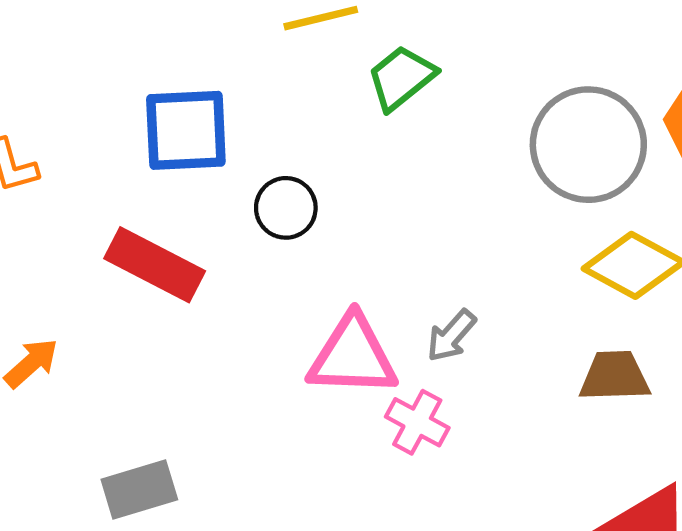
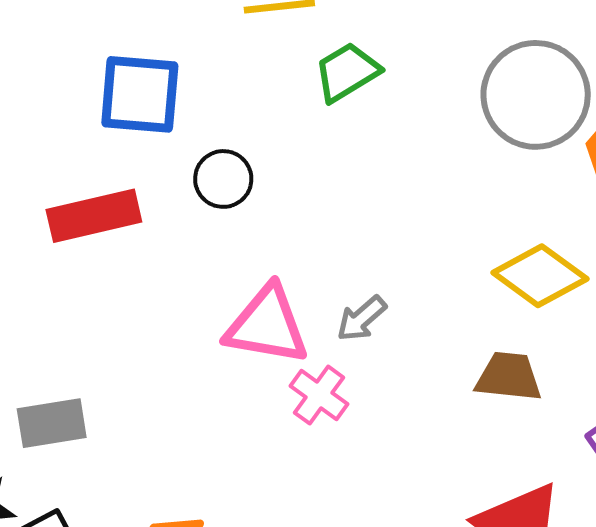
gray circle: (588, 145) -> (536, 95), moved
red rectangle: (155, 265) -> (94, 216), turned -48

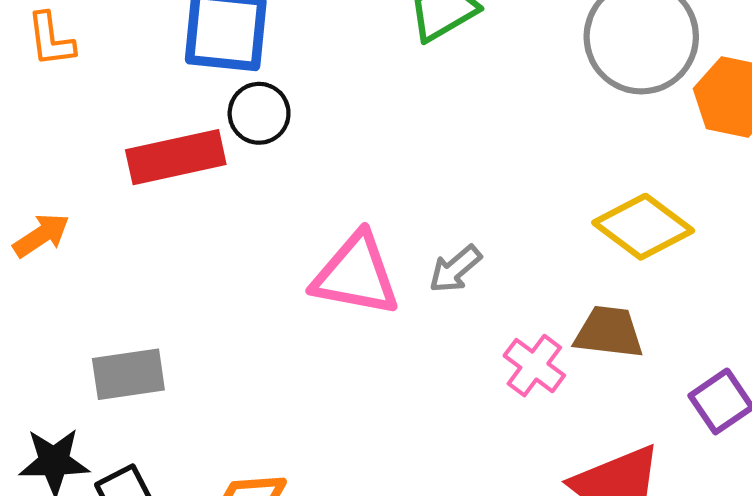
black circle: (223, 179) -> (259, 113), moved
pink cross: (319, 395) -> (534, 366), moved

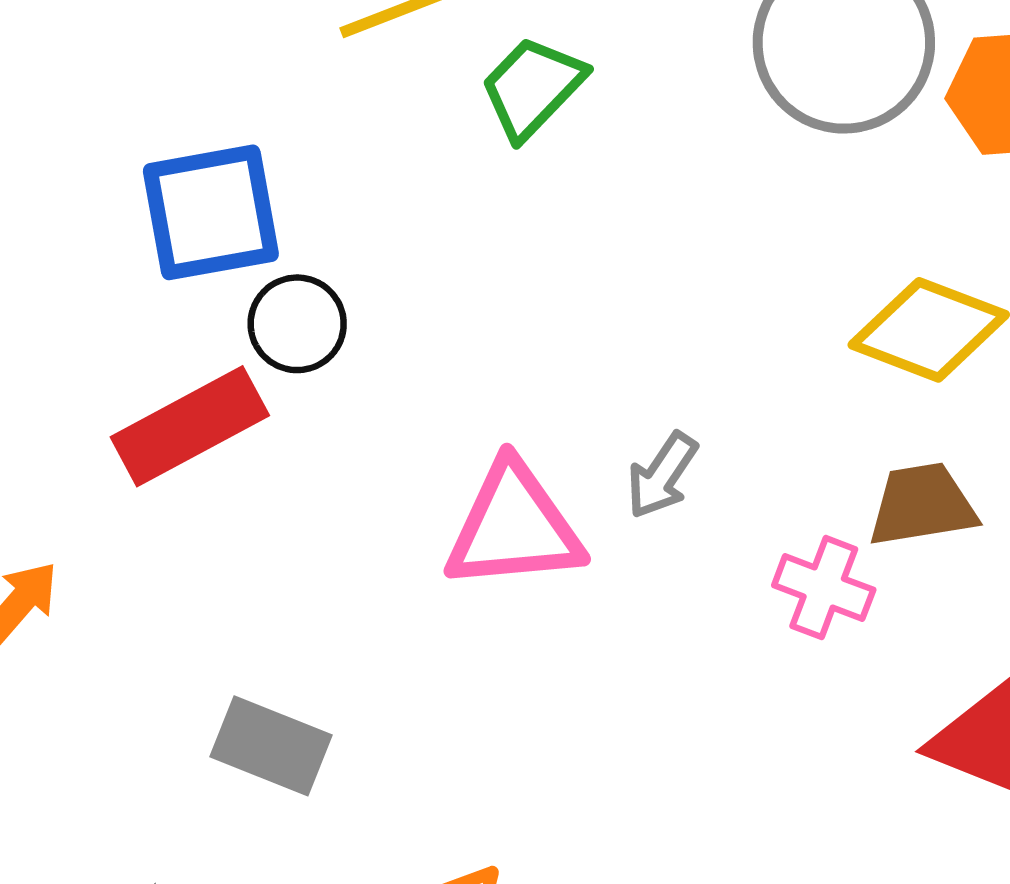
gray rectangle: (128, 374) -> (271, 746), moved, turned 46

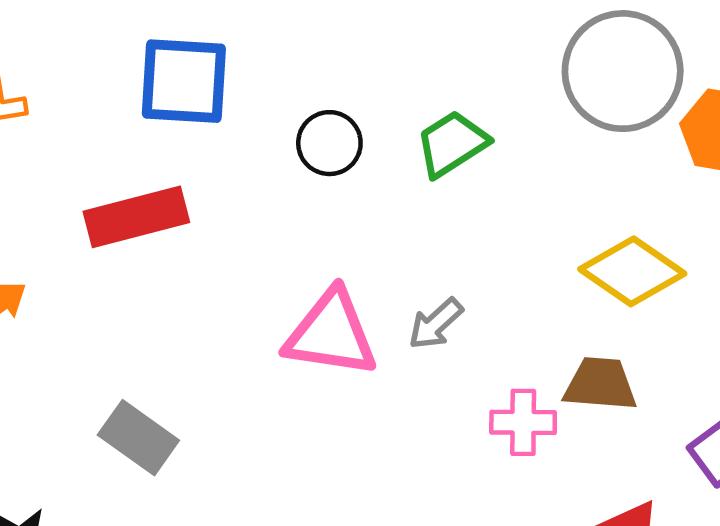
green trapezoid: (532, 87) -> (452, 144), moved
black circle: (297, 324) -> (329, 143), moved
pink cross: (824, 588) -> (523, 422), turned -34

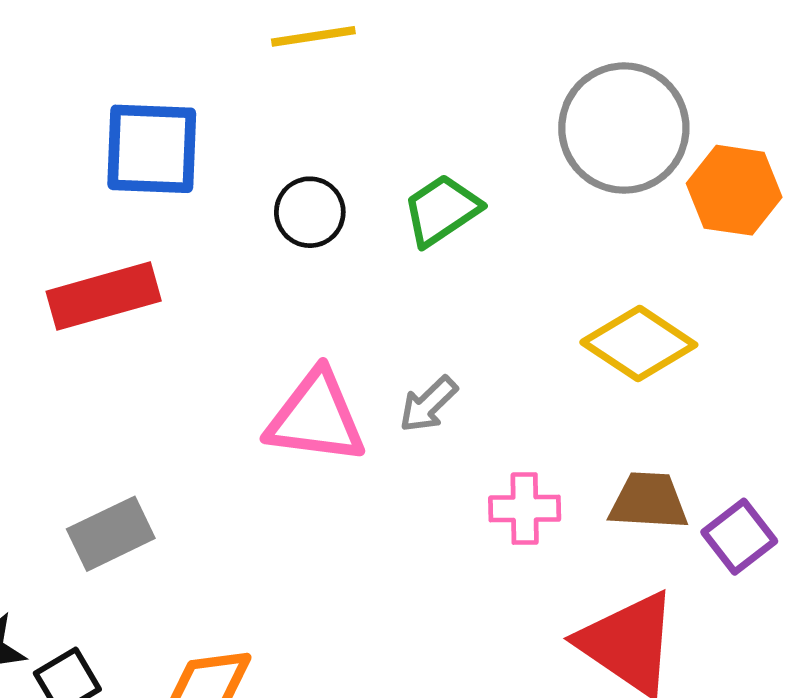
brown trapezoid: (600, 384) -> (649, 501), moved
gray rectangle: (138, 438) -> (111, 534), turned -60

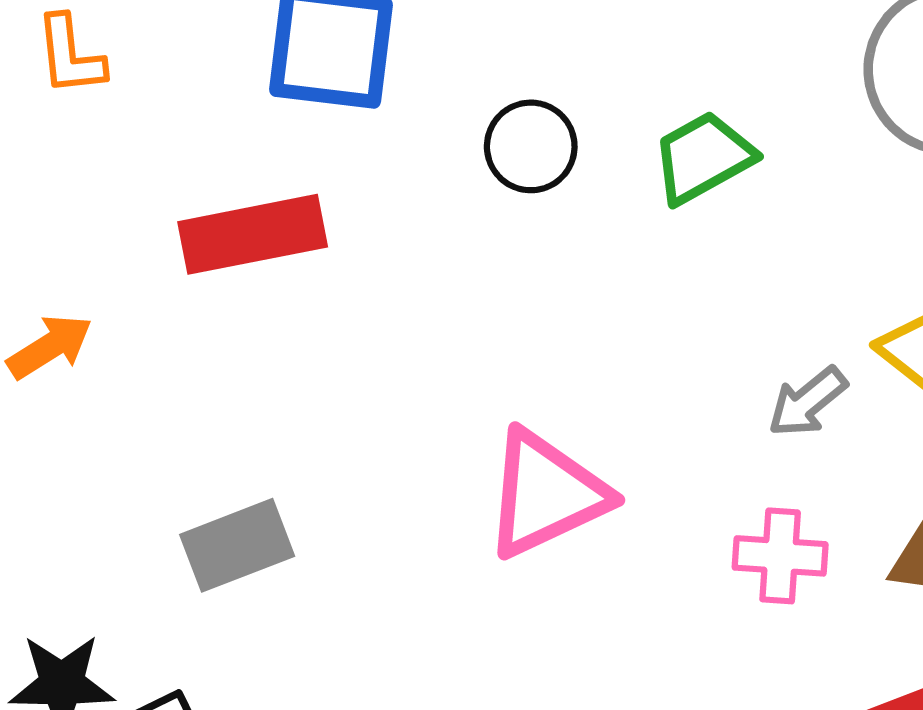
gray arrow: (428, 404) -> (807, 402), moved
pink triangle: (316, 417) -> (546, 494), moved, turned -37

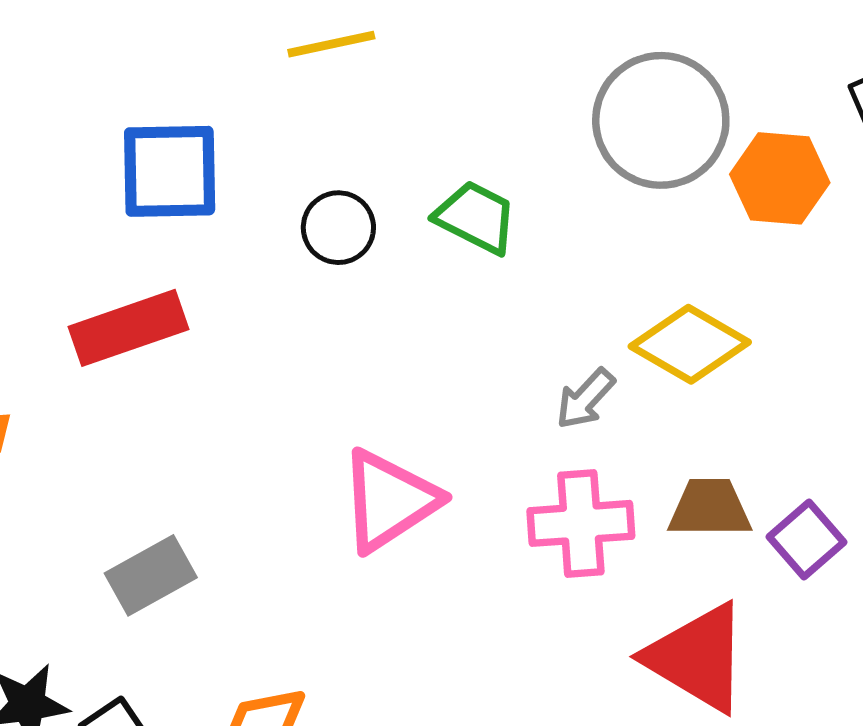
green trapezoid: (703, 158) -> (476, 217), turned 64
pink cross: (780, 556) -> (581, 523), size x1.4

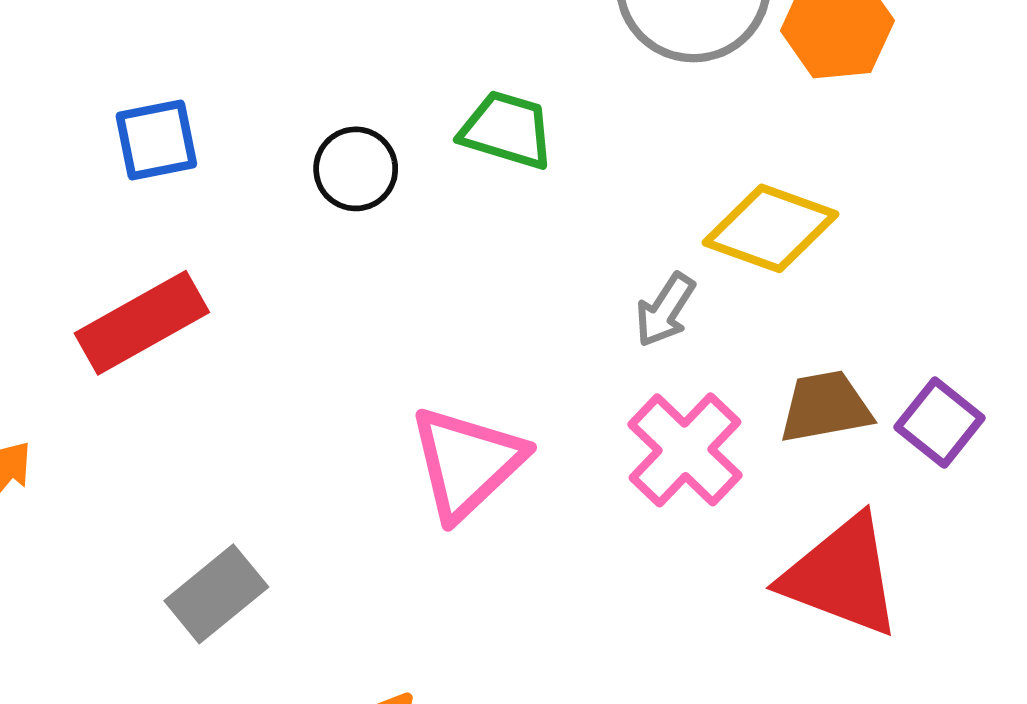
blue square: (170, 171) -> (156, 140), size x0.7
pink cross: (581, 523) -> (685, 450), turned -32

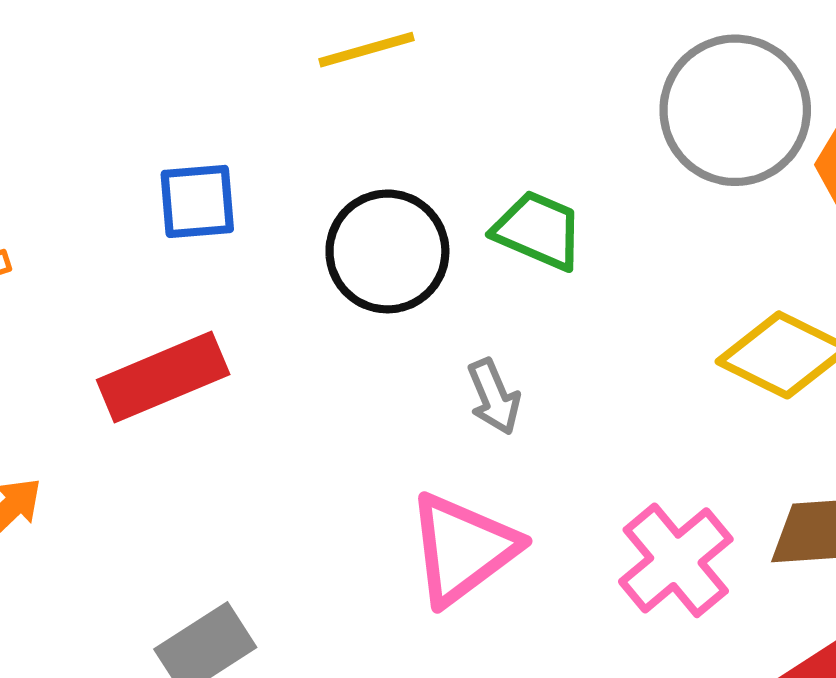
black circle: (356, 169) -> (387, 251), size x1.5
gray arrow: (665, 310) -> (494, 397), moved, turned -62

